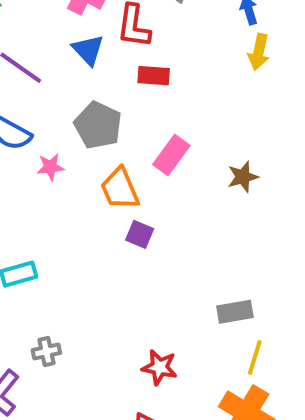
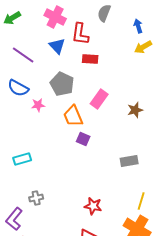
yellow arrow: (259, 52) -> (143, 47), turned 48
gray rectangle: (235, 312) -> (129, 161), moved

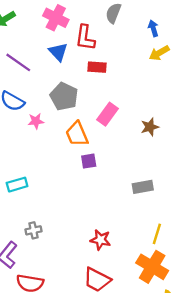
purple square: (83, 139) -> (89, 161), turned -32

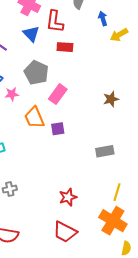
blue arrow: (153, 28) -> (103, 18), moved
pink rectangle: (108, 114) -> (58, 94), moved
orange trapezoid: (77, 134) -> (34, 118), moved
red star: (100, 240) -> (68, 197), turned -30

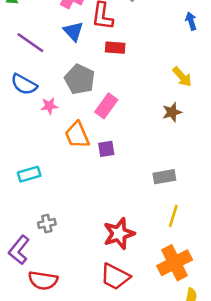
blue arrow: (103, 18) -> (191, 21), moved
yellow arrow: (119, 35) -> (182, 77), moved, turned -102
yellow line: (117, 192) -> (173, 216), moved
red star: (68, 197) -> (119, 234), size x1.4
orange cross: (113, 221) -> (175, 263), turned 32

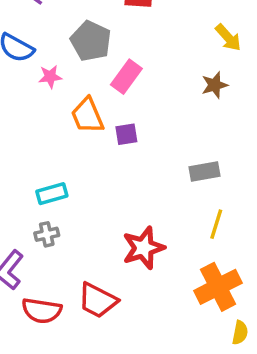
cyan rectangle: (29, 174) -> (52, 194), moved
red trapezoid: (115, 277) -> (98, 300), moved

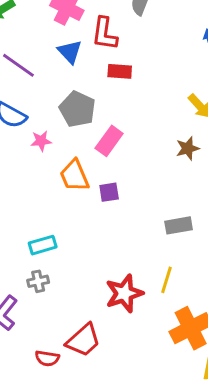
yellow line: (216, 224) -> (166, 280), moved
red trapezoid: (98, 300) -> (83, 340), turned -69
red semicircle: (42, 311) -> (47, 358), moved, size x0.7

